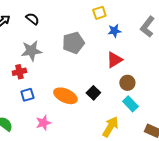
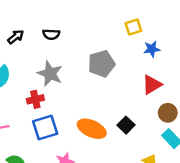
black semicircle: (32, 19) -> (51, 34), turned 144
gray star: (31, 51) -> (50, 74), turned 30
blue square: (27, 95) -> (45, 128), size x1.5

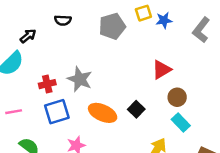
black arrow: (16, 37) -> (28, 36), moved
blue star: (152, 49) -> (164, 20), moved
gray pentagon: (102, 64) -> (112, 26), moved
gray star: (50, 74) -> (80, 79), moved

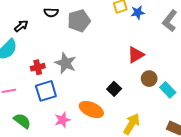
gray pentagon: (112, 26) -> (79, 21), moved
orange ellipse: (103, 113) -> (91, 109), moved
cyan rectangle: (181, 122) -> (168, 90), moved

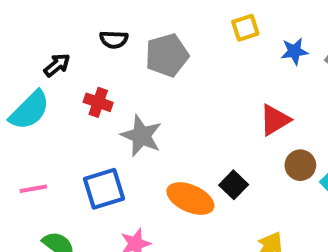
blue star: (138, 13) -> (294, 51), moved
red cross: (38, 67) -> (98, 102), moved, turned 32
orange ellipse: (91, 109) -> (190, 199), moved

